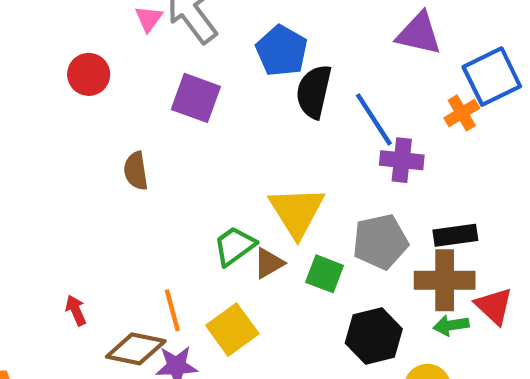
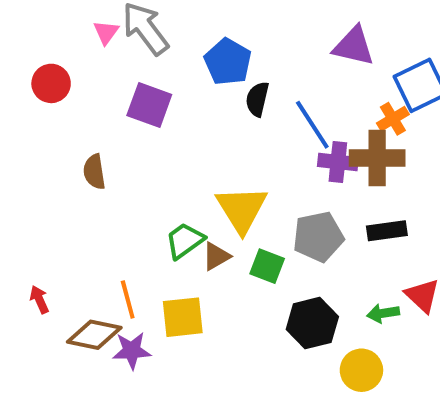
black semicircle: (314, 92) -> (257, 99), size x0.7
brown cross: (445, 280) -> (377, 158), moved
yellow square: (232, 330) -> (183, 317), turned 30

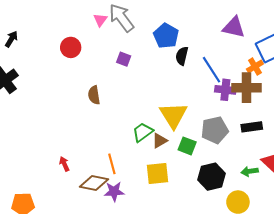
purple square: (149, 105) -> (124, 59), size x0.6
yellow square: (183, 317) -> (158, 173), moved

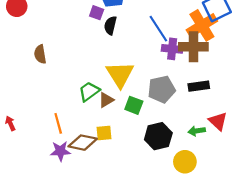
black semicircle: (182, 56) -> (110, 25), moved
purple square: (124, 59) -> (97, 13), moved
orange cross: (255, 67) -> (202, 25), size x1.8
yellow square: (158, 173) -> (104, 133), size x0.7
brown diamond: (94, 183) -> (83, 143), moved

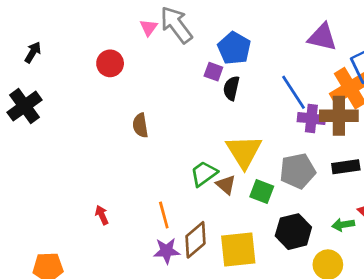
brown triangle: (106, 100) -> (226, 185), turned -49
yellow square: (104, 133) -> (238, 249), moved, size x1.8
brown diamond: (83, 143) -> (196, 240), turned -52

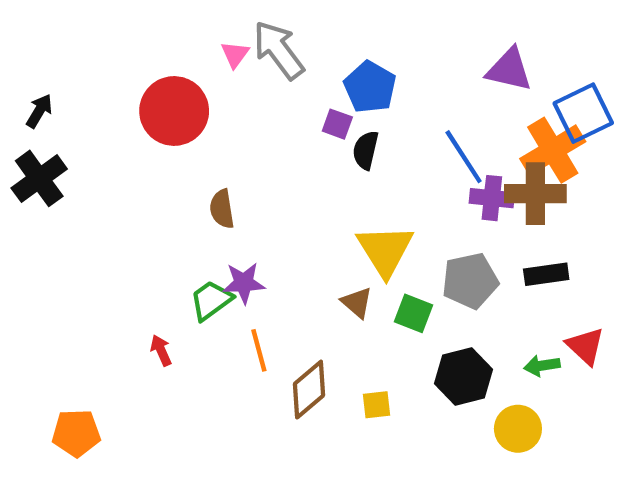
black arrow: (33, 52) -> (39, 111), moved
red circle: (110, 63) -> (174, 111), size x1.6
green trapezoid: (204, 174) -> (211, 300), moved
yellow square: (238, 249) -> (376, 405), size x0.5
purple star: (167, 251) -> (244, 283), moved

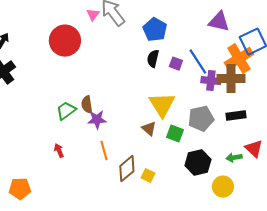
purple square: (337, 124) -> (176, 64), moved
brown semicircle: (222, 209) -> (87, 105), moved
green trapezoid: (211, 300) -> (66, 111), moved
yellow square: (376, 405) -> (148, 176), moved, turned 32

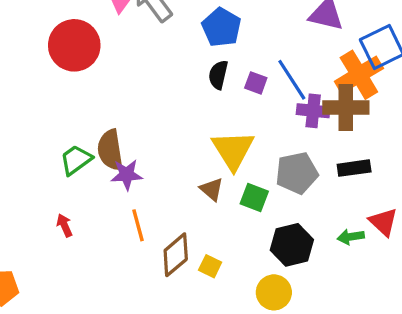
brown semicircle: (87, 105) -> (110, 150), size x1.4
yellow circle: (223, 187) -> (274, 292), moved

